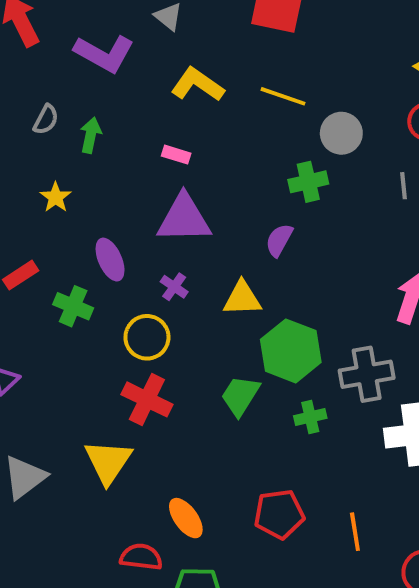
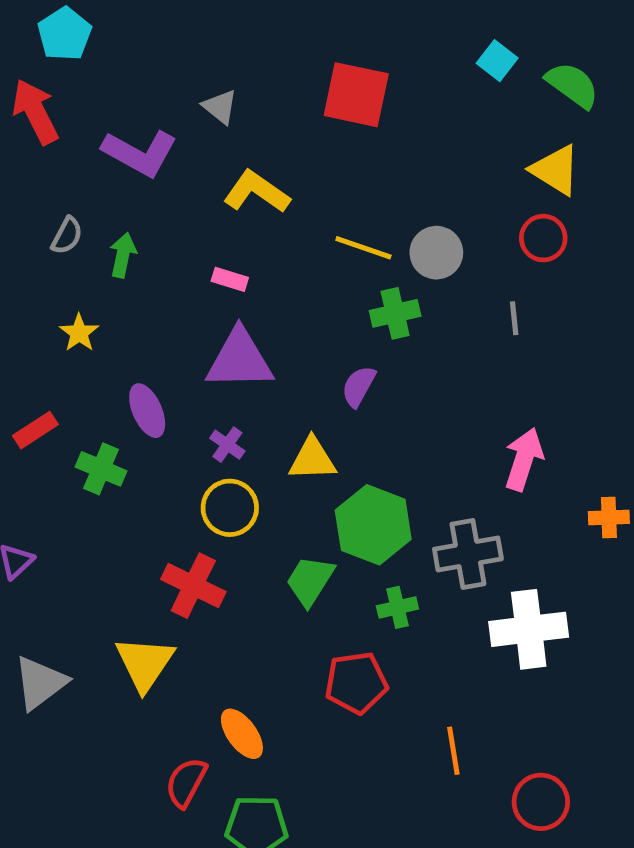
yellow line: (283, 96) -> (363, 248), moved
yellow circle: (147, 337) -> (230, 508), moved
red pentagon: (279, 514) -> (356, 683), moved
red semicircle: (141, 557) -> (186, 782), turned -69

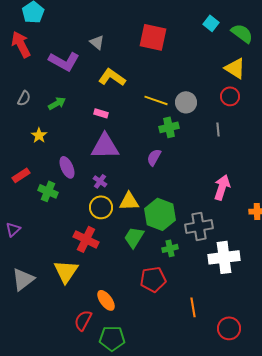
gray semicircle: (67, 236) -> (24, 98), moved
green arrow: (123, 255) -> (57, 103), turned 48
yellow triangle: (312, 459) -> (129, 201), moved

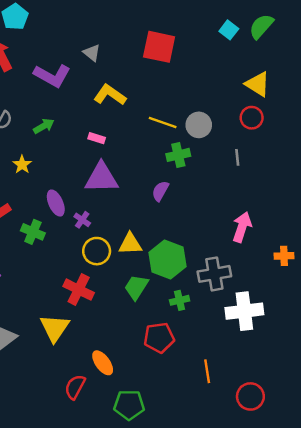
green semicircle: (242, 33) -> (261, 26), moved, turned -85
purple cross: (100, 181) -> (82, 220), moved
green pentagon: (112, 338) -> (129, 405), moved

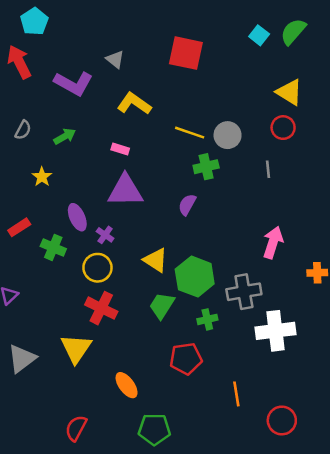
yellow triangle: (130, 244) -> (156, 260), turned 35
yellow circle: (97, 251) -> (97, 268), moved
red semicircle: (75, 387) -> (76, 428), moved

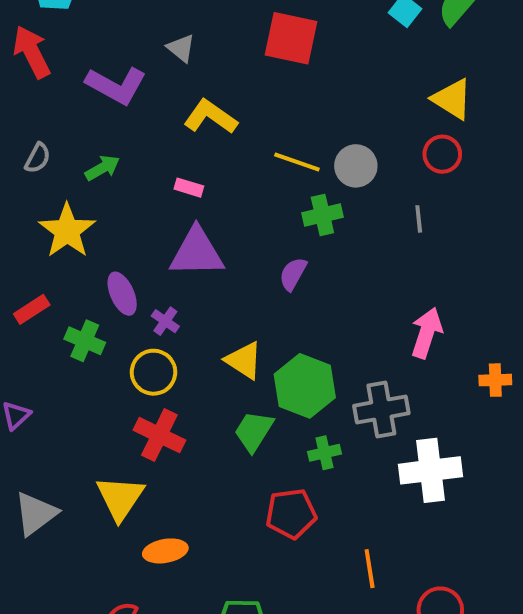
yellow star: (42, 177) -> (67, 231), size x1.8
orange ellipse: (127, 385) -> (165, 551), moved, turned -64

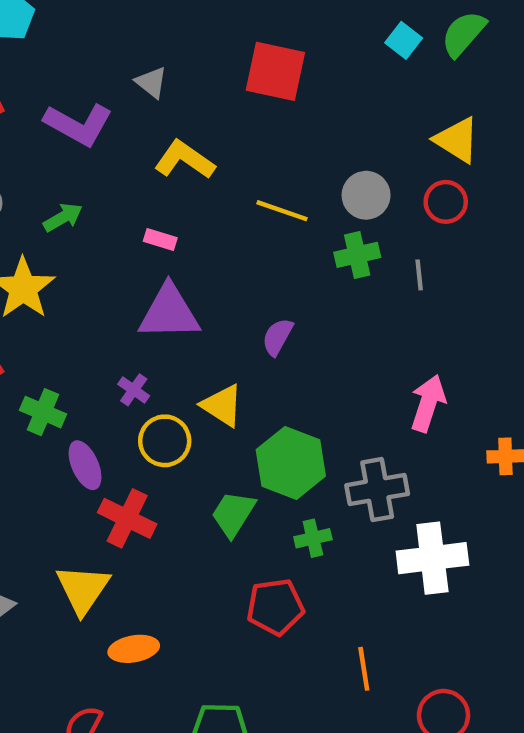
gray circle: (356, 166) -> (366, 195), moved
green cross: (322, 215) -> (357, 255), moved
purple ellipse: (122, 294) -> (85, 465), moved
yellow triangle: (244, 360) -> (222, 405), moved
yellow circle: (154, 372) -> (165, 441), moved

